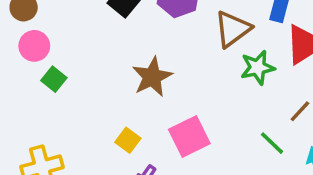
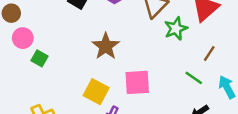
pink square: (189, 136) -> (137, 82), turned 32
yellow square: (128, 140) -> (96, 92), size x1.5

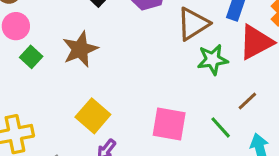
brown star: (106, 46) -> (80, 49), moved
pink square: (137, 82) -> (169, 124), moved

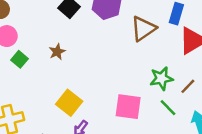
brown star: (80, 49) -> (57, 52), size x0.6
green star: (213, 60) -> (161, 78), moved

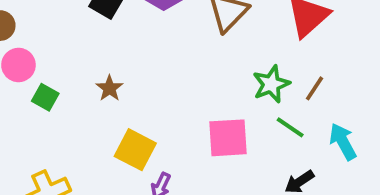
brown star: (57, 52) -> (109, 88), moved

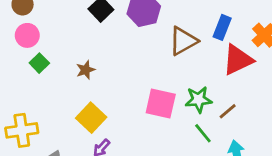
pink square: (228, 138) -> (161, 103), moved

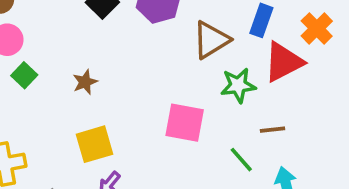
green star: (199, 100) -> (238, 85), moved
brown line: (228, 111) -> (272, 130), turned 36
yellow square: (91, 118) -> (94, 144), turned 32

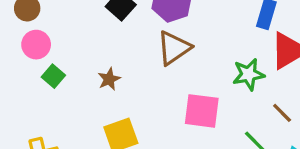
brown triangle: (211, 40) -> (174, 48), moved
brown line: (272, 130) -> (282, 113), turned 55

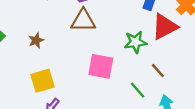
brown triangle: (174, 48) -> (83, 21), turned 32

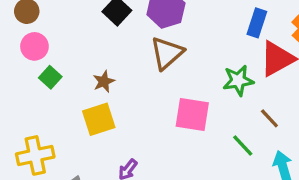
brown triangle: (83, 21) -> (167, 53), turned -40
yellow square: (42, 81) -> (99, 119), moved

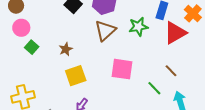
green star: (238, 80) -> (138, 27), moved
yellow square: (99, 119) -> (76, 76), moved

